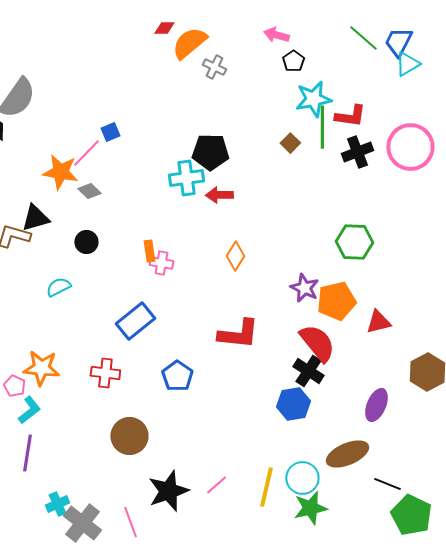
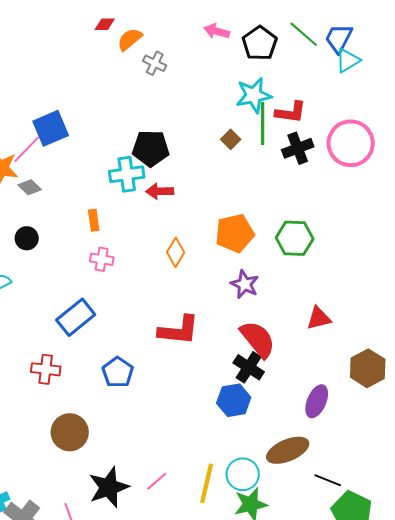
orange semicircle: (189, 43) -> (130, 39), size x0.7
black pentagon: (293, 61) -> (260, 43), moved, size x1.6
blue square: (110, 132) -> (51, 128), size x1.8
orange rectangle: (149, 251) -> (94, 220), moved
orange pentagon: (336, 301) -> (235, 233), moved

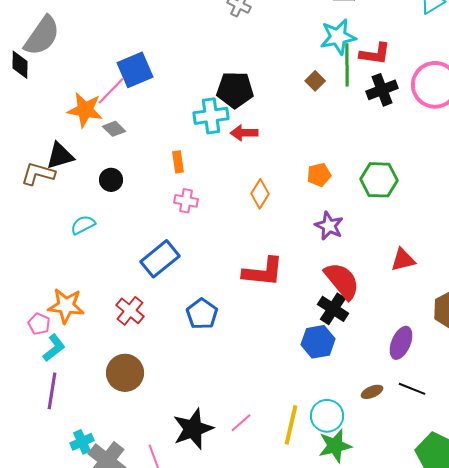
orange pentagon: (235, 233) -> (319, 175), size x0.6
red cross: (46, 369) -> (130, 311), turned 32
brown circle: (70, 432) -> (125, 373), moved
brown ellipse: (288, 450) -> (372, 392), size x0.5
black line: (328, 480) -> (412, 389), moved

